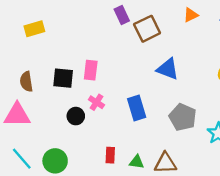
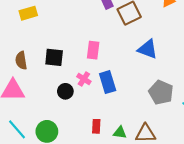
pink rectangle: (91, 70) -> (93, 50), moved
blue rectangle: (137, 108) -> (108, 82), moved

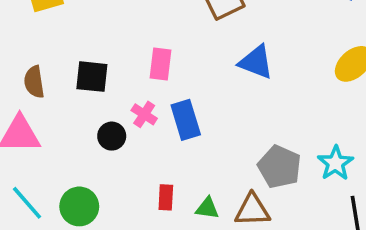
gray pentagon: (161, 92) -> (280, 167), moved

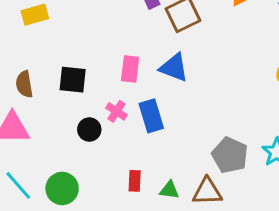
blue triangle: (256, 62) -> (174, 68), moved

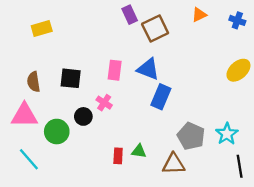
blue rectangle: (151, 116) -> (161, 97), moved, turned 40
green circle: (62, 188) -> (57, 132), moved
green triangle: (169, 190) -> (139, 151), moved

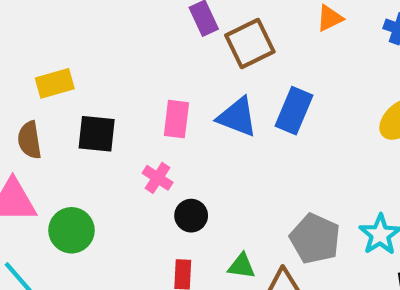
yellow rectangle: (42, 29) -> (55, 83), moved
blue rectangle: (161, 97) -> (294, 111), moved
black circle: (83, 116) -> (191, 216), moved
green triangle: (139, 151) -> (242, 266), moved

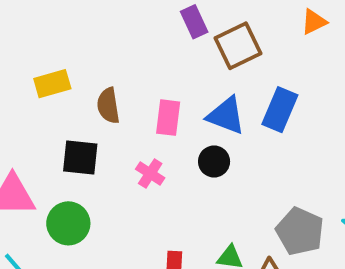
black square: (97, 134) -> (80, 158), moved
brown semicircle: (30, 140) -> (108, 106), moved
black circle: (191, 216) -> (214, 162), moved

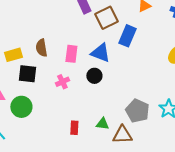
yellow rectangle: (52, 84) -> (13, 55), moved
blue rectangle: (280, 110) -> (127, 36), moved
pink cross: (150, 173) -> (62, 82), turned 32

